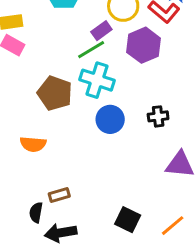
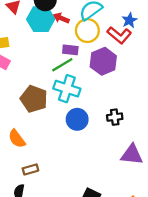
purple rectangle: (101, 31) -> (70, 50), turned 42
orange semicircle: (33, 144) -> (17, 139), turned 48
brown rectangle: (59, 195) -> (30, 169), moved

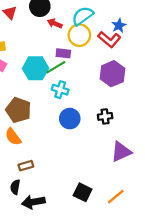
cyan hexagon: (41, 19) -> (36, 68), moved
purple hexagon: (103, 61) -> (113, 74), moved
cyan cross: (67, 89) -> (60, 90), size x0.7
brown pentagon: (34, 99) -> (18, 110), moved
purple triangle: (132, 155) -> (121, 152), turned -30

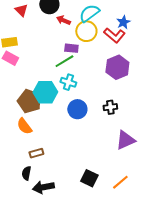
cyan hexagon: (36, 68) -> (45, 92), moved

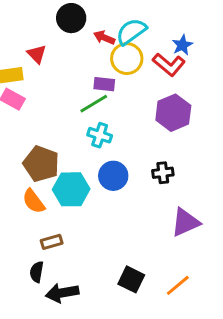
red triangle: (21, 10) -> (37, 54), moved
red arrow: (63, 20) -> (104, 38), moved
cyan hexagon: (45, 92) -> (71, 189), moved

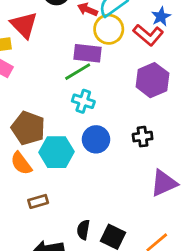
red triangle: (37, 54) -> (24, 25), size x1.5
purple rectangle: (104, 84) -> (88, 53), size x1.4
black semicircle: (37, 272) -> (83, 230), moved

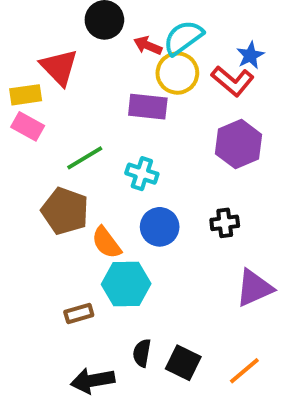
green line: (78, 72) -> (85, 158), moved
cyan hexagon: (56, 152) -> (126, 284), moved
orange semicircle: (21, 163) -> (106, 243), moved

